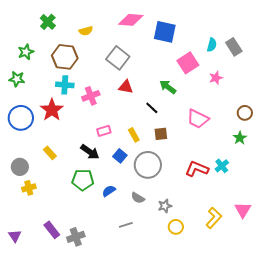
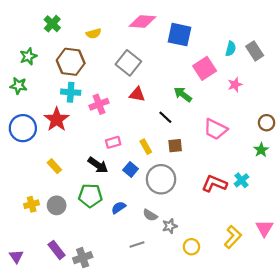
gray circle: (20, 167) -> (57, 205), moved
gray star: (165, 206) -> (170, 226), moved

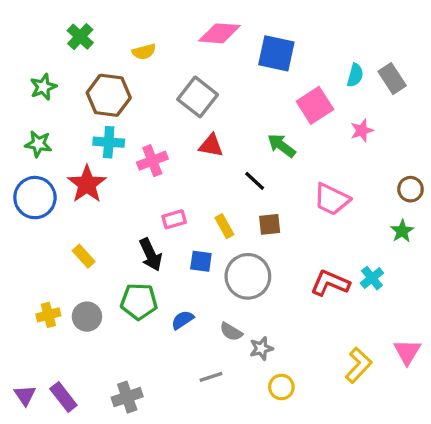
green star: (18, 86) -> (38, 144), moved
black arrow: (98, 165) -> (151, 255), turned 30
blue square: (131, 169) -> (201, 261), turned -32
yellow circle: (191, 247) -> (281, 387), moved
purple rectangle: (57, 250) -> (63, 397), moved

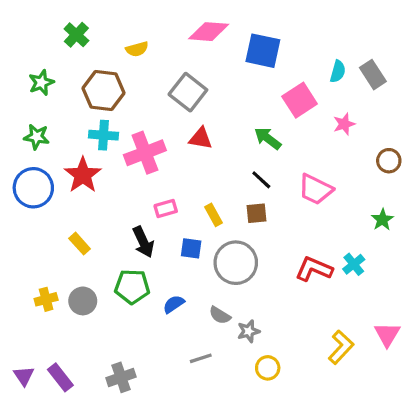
pink cross: (152, 161) -> (145, 153), size x1.4
black line: (255, 181) -> (261, 180), moved
brown circle: (410, 189) -> (389, 161), moved

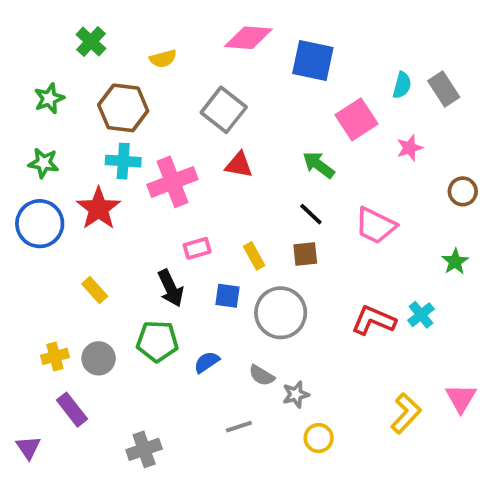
purple rectangle: (60, 377) -> (72, 410), moved

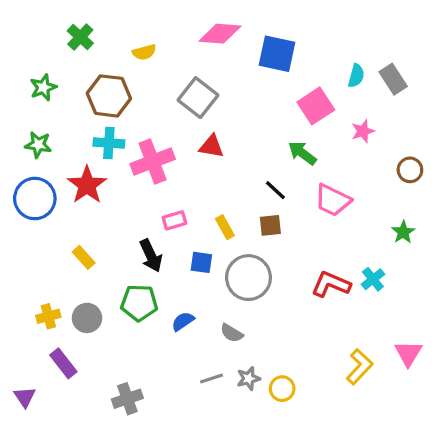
green arrow: (319, 165) -> (302, 153), moved
gray star: (296, 394) -> (248, 378), moved

